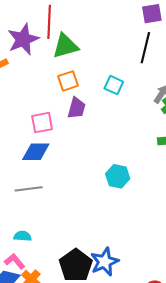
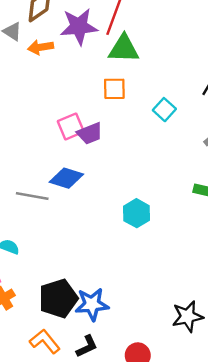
purple trapezoid: (77, 108) -> (90, 133), moved, turned 35
pink square: (42, 123) -> (71, 126), turned -30
blue diamond: (36, 152) -> (66, 178), moved

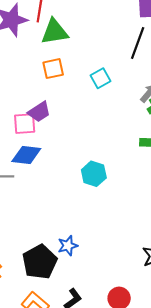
cyan square: (164, 110) -> (101, 78), turned 30
pink square: (71, 126) -> (25, 124), moved, turned 30
blue star: (92, 304) -> (68, 246), moved, size x0.7

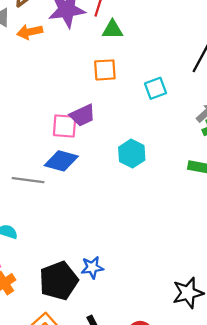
green triangle: (55, 32) -> (112, 30), size x0.7
cyan hexagon: (94, 174) -> (132, 154), moved

